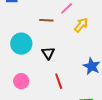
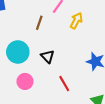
brown line: (46, 20) -> (39, 23), turned -64
pink circle: (21, 81) -> (25, 81), moved

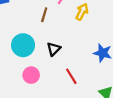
black triangle: (48, 56) -> (54, 49), turned 32

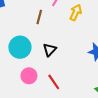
red line: (71, 76) -> (54, 82), moved

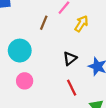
black triangle: (50, 50) -> (70, 59), moved
red line: (54, 82) -> (72, 88), moved

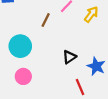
yellow arrow: (81, 24) -> (91, 14), moved
red line: (72, 88) -> (80, 87), moved

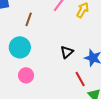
brown line: (46, 20) -> (29, 19), moved

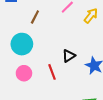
red line: (80, 79) -> (52, 72), moved

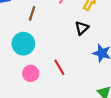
black triangle: (69, 56) -> (82, 28), moved

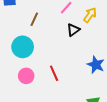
black triangle: (82, 28) -> (73, 30), moved

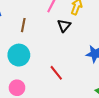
pink circle: (26, 76) -> (17, 88), moved

